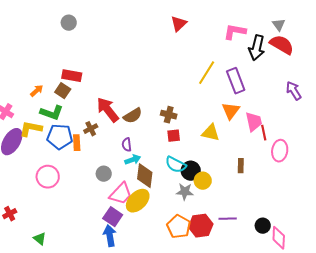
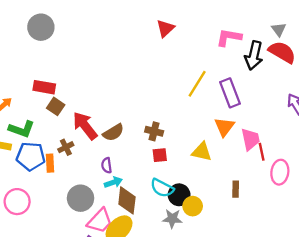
gray circle: (69, 23) -> (41, 27), size x1.5
brown square: (63, 91) -> (56, 106), moved
gray circle: (104, 174) -> (81, 198), size x1.5

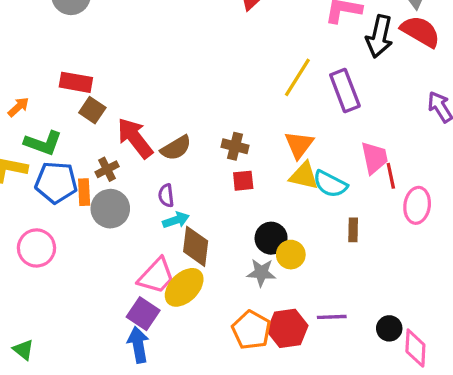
orange triangle: (224, 127) -> (299, 145), moved
cyan semicircle: (162, 188) -> (330, 184), moved
gray circle: (81, 198) -> (110, 209), moved

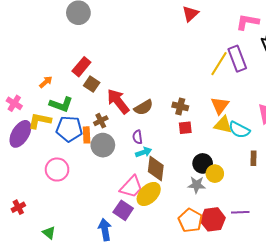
red rectangle: (76, 82) -> (81, 67), turned -60
purple rectangle: (345, 90) -> (237, 59), moved
blue arrow: (138, 345) -> (105, 230), moved

